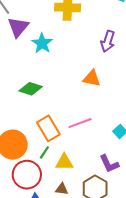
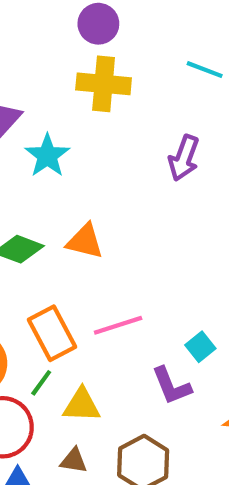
orange triangle: (92, 78) -> (85, 241), moved
purple L-shape: (109, 164) -> (172, 386), moved

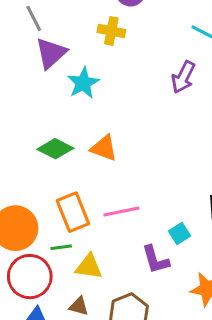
yellow cross: (104, 84) -> (111, 31), moved, size x0.7
purple arrow: (184, 158) -> (183, 77), moved
green line: (41, 383) -> (61, 247), turned 40

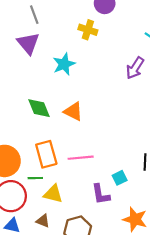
purple triangle: (51, 53) -> (28, 43), moved, turned -35
green diamond: (55, 149) -> (39, 108), turned 35

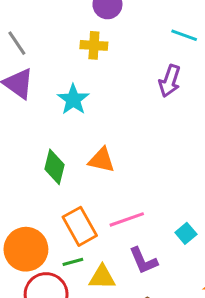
green diamond: (39, 108) -> (55, 167), turned 50
purple L-shape: (101, 194) -> (143, 261), moved

